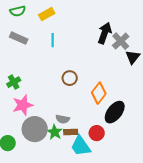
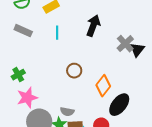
black arrow: (105, 33) -> (93, 26), moved
gray cross: (121, 41) -> (125, 44), moved

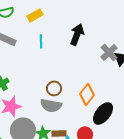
brown circle: (74, 71) -> (54, 88), moved
gray semicircle: (67, 112) -> (51, 105), moved, size x1.5

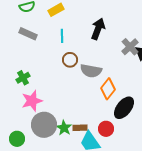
brown circle: (54, 88) -> (70, 60), moved
gray semicircle: (51, 105) -> (91, 71), moved

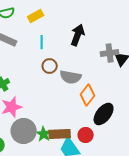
gray cross: (130, 47) -> (110, 53), turned 36
brown rectangle: (80, 128) -> (60, 134), size x1.5

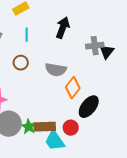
brown circle: (50, 66) -> (21, 63), moved

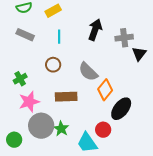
gray cross: (95, 46) -> (124, 38), moved
gray semicircle: (56, 70) -> (88, 72), turned 35
brown rectangle: (45, 127) -> (66, 97), moved

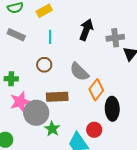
green cross: (20, 79) -> (11, 79), turned 32
black ellipse: (121, 109) -> (112, 109), turned -40
gray circle: (41, 126) -> (36, 113), moved

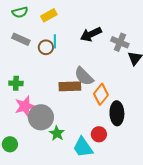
black arrow: (86, 30) -> (91, 34), turned -135
gray cross: (115, 38) -> (120, 42), turned 30
brown circle: (44, 65) -> (46, 47), moved
brown rectangle: (57, 97) -> (70, 86), moved

